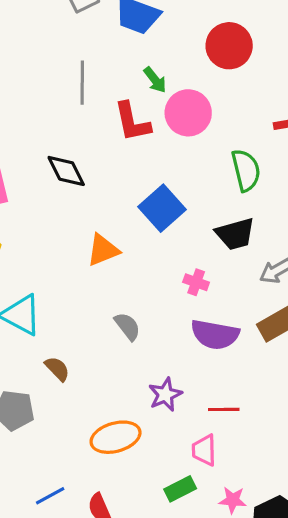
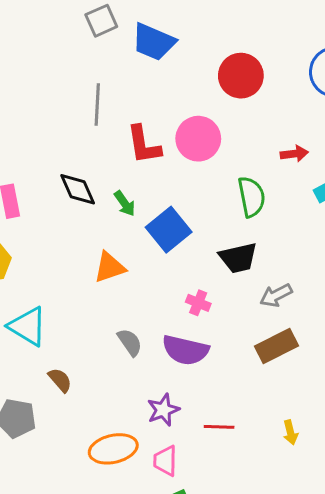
green arrow: (155, 80) -> (125, 203), moved
purple semicircle: (215, 334) -> (185, 350), moved
pink trapezoid: (204, 450) -> (165, 461), moved

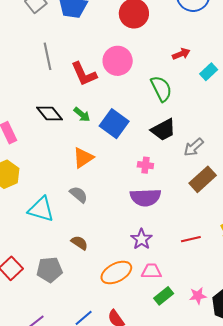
gray semicircle: (130, 342) -> (79, 195), moved
brown semicircle: (60, 380) -> (79, 243), moved
red line: (219, 427) -> (191, 239), moved
pink trapezoid: (165, 461) -> (151, 271), turned 105

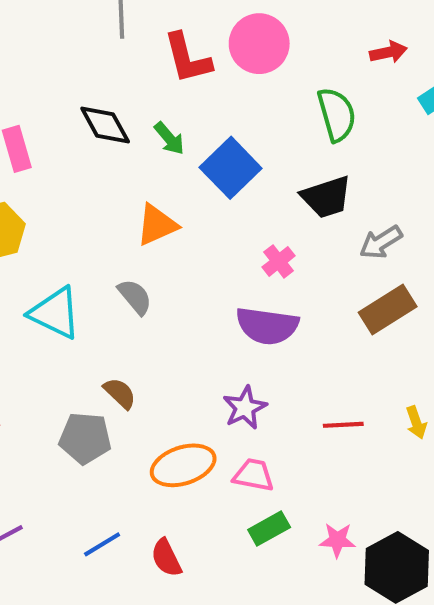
pink cross: (145, 165) -> (279, 261), turned 35
gray pentagon: (50, 270) -> (85, 438), moved

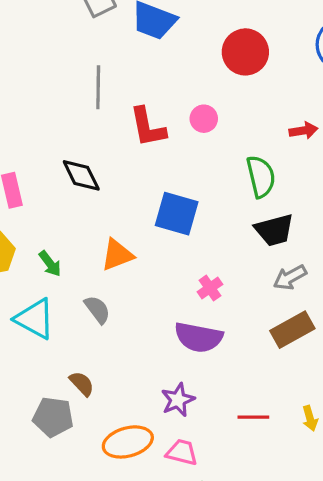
pink circle: (259, 44) -> (204, 119), size x0.6
green arrow: (169, 138) -> (50, 264), moved
blue square: (231, 168) -> (177, 214), turned -33
black trapezoid: (326, 197) -> (274, 230), moved

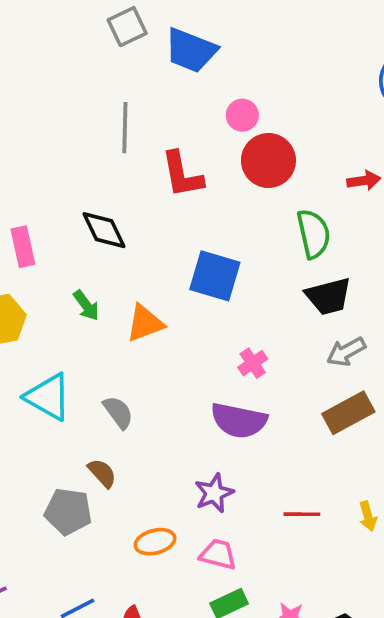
red circle: (245, 52) -> (268, 160), moved
pink circle: (204, 119) -> (242, 115), moved
green arrow: (50, 264) -> (86, 305), moved
gray semicircle: (97, 310) -> (118, 412), moved
orange ellipse: (128, 442) -> (155, 542), size x0.7

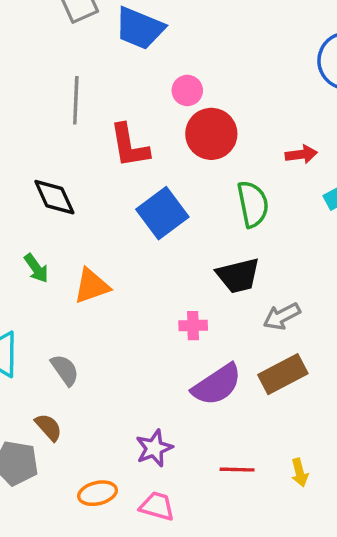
blue square: (215, 276) -> (162, 213), moved, turned 36
black trapezoid: (328, 296) -> (238, 276), moved
pink cross: (253, 363) -> (193, 326), turned 32
purple semicircle: (239, 420) -> (217, 385), moved, turned -46

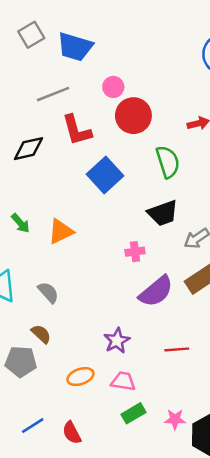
gray line: (76, 100) -> (53, 94), moved, turned 72
black diamond: (54, 197) -> (28, 149), moved, turned -72

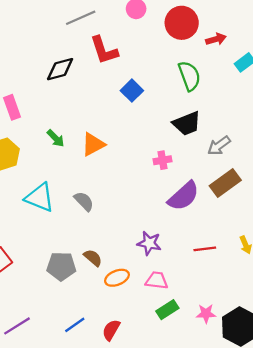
red circle: (133, 116) -> (182, 23), moved
blue square: (105, 175) -> (132, 91), size x0.7
brown semicircle: (41, 334) -> (93, 258), moved
purple star: (117, 341) -> (149, 243), turned -30
red semicircle: (72, 433) -> (111, 330), turned 60

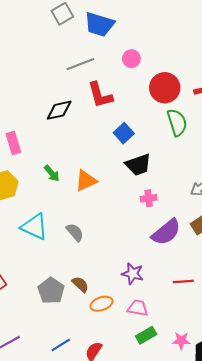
red circle: (182, 23) -> (165, 88), moved
black trapezoid: (187, 124) -> (138, 165), moved
gray pentagon: (61, 266) -> (51, 291), turned 30

